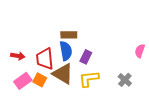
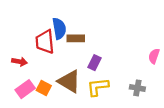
blue semicircle: (66, 51) -> (59, 28), moved
red trapezoid: (45, 59) -> (45, 42), moved
gray cross: (125, 80) -> (137, 88), turned -32

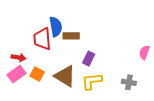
orange square: (44, 88) -> (37, 74), moved
pink rectangle: (25, 89) -> (16, 74), moved

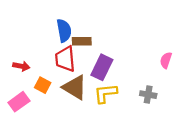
red trapezoid: (42, 39) -> (65, 59), moved
purple rectangle: (89, 59) -> (102, 67), size x1.5
pink rectangle: (16, 74) -> (19, 102), moved

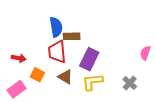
brown triangle: (75, 87) -> (65, 77), size x0.7
gray cross: (148, 95) -> (130, 83), turned 32

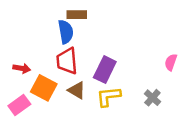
brown rectangle: (72, 36) -> (77, 15), moved
orange square: (37, 75) -> (44, 88), size x1.5

